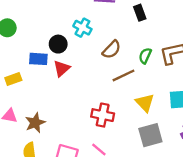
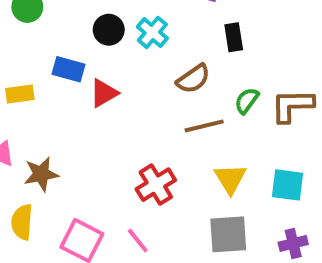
black rectangle: (140, 13) -> (234, 37), moved
black circle: (58, 44) -> (109, 30), moved
red cross: (103, 115) -> (156, 185), turned 35

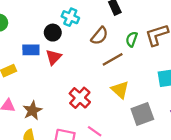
black circle: (109, 30) -> (53, 33), moved
yellow triangle: (230, 179) -> (120, 90), moved
red cross: (156, 185) -> (80, 98), moved

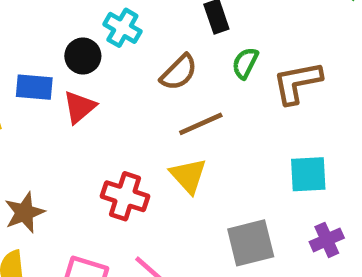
green semicircle: (132, 39) -> (245, 63), moved
yellow triangle: (120, 90) -> (188, 176), moved
red cross: (80, 98) -> (125, 196), turned -30

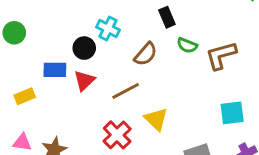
green semicircle: (245, 63) -> (187, 45), turned -90
brown line: (201, 124) -> (126, 91), moved
red cross: (125, 196) -> (117, 135), turned 32

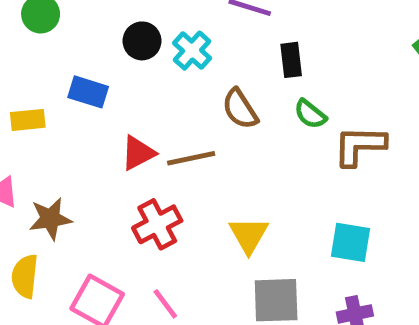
black circle: (84, 48) -> (142, 41), moved
brown semicircle: (146, 54) -> (240, 109), turned 90
red triangle: (84, 80) -> (138, 153), moved
yellow triangle: (156, 119) -> (249, 235), moved

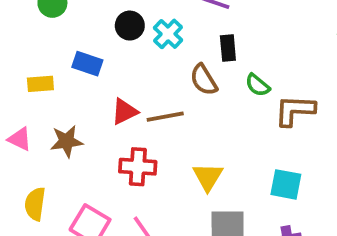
black rectangle: (291, 60) -> (228, 48), moved
brown star: (50, 219) -> (67, 141), moved
red cross: (157, 224) -> (138, 167), turned 30

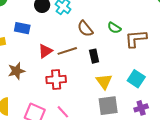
black rectangle: (228, 48) -> (94, 56), moved
yellow triangle: (208, 177) -> (104, 81), moved
cyan square: (286, 184) -> (136, 79), turned 30

